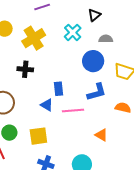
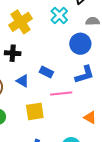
blue rectangle: (59, 89) -> (46, 72), turned -56
blue triangle: (47, 105) -> (23, 81), moved
yellow square: (38, 136) -> (35, 111), moved

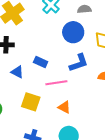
yellow square: (35, 111) -> (31, 102), turned 30
orange triangle: (90, 117) -> (64, 107), moved

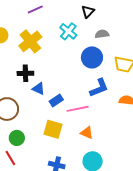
blue rectangle: (41, 62) -> (56, 101), moved, turned -56
blue triangle: (17, 72) -> (39, 89), moved

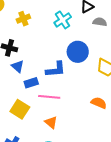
gray semicircle: (102, 34) -> (100, 22), moved
yellow cross: (30, 41) -> (23, 19), size x0.6
blue L-shape: (99, 88) -> (56, 69), moved

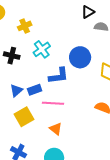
cyan cross: (63, 20) -> (42, 49), moved
blue triangle: (18, 66) -> (16, 90), moved, turned 40
yellow square: (20, 109) -> (24, 117), turned 30

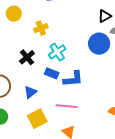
black cross: (12, 56) -> (27, 57), turned 35
blue circle: (80, 57) -> (99, 44), moved
blue rectangle: (35, 90) -> (52, 73), moved, turned 40

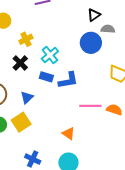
yellow cross: (41, 28) -> (26, 39), moved
pink line: (67, 106) -> (90, 106), moved
yellow square: (37, 119) -> (21, 122), moved

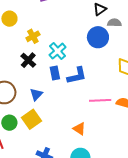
blue rectangle: (46, 77) -> (55, 73), turned 64

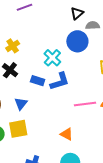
cyan cross: (58, 51) -> (52, 58), moved
blue rectangle: (55, 73) -> (38, 81), turned -56
yellow square: (32, 119) -> (18, 129), turned 30

